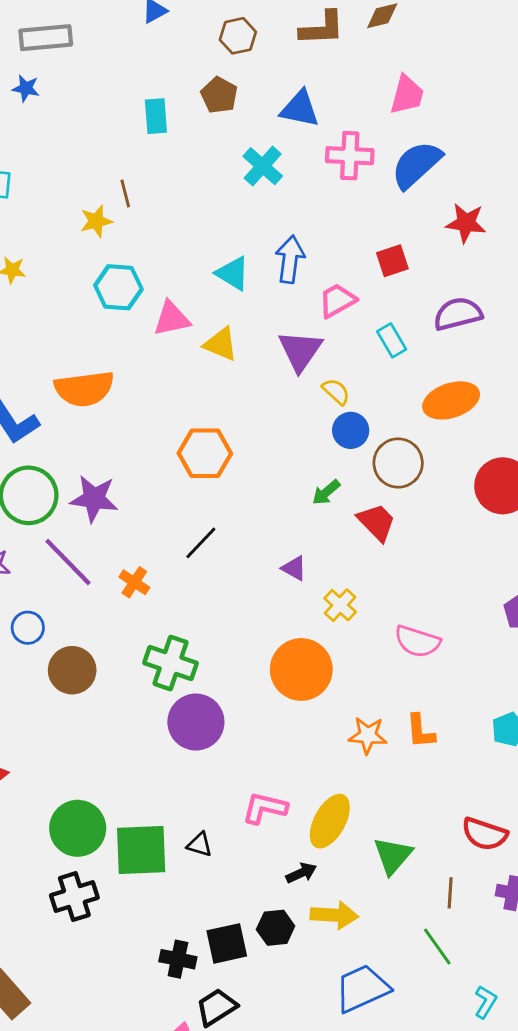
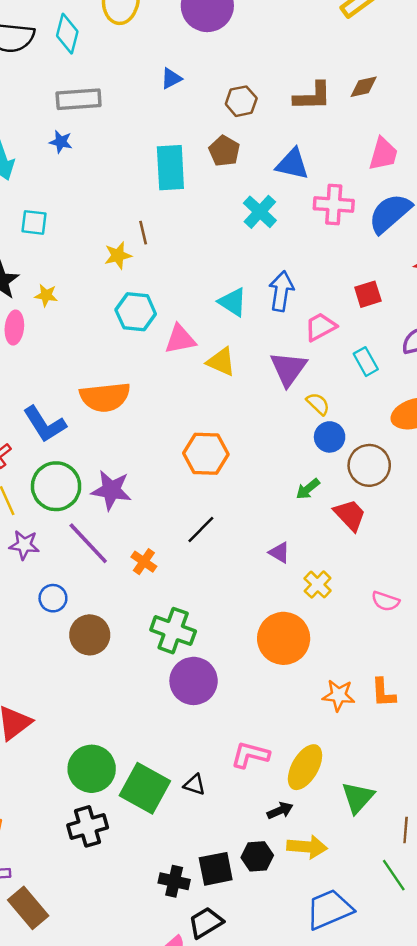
cyan rectangle: (156, 116) -> (170, 168), size x1.5
pink semicircle: (417, 641) -> (385, 601), moved, size x0.7
green square: (141, 850) -> (145, 788), turned 30

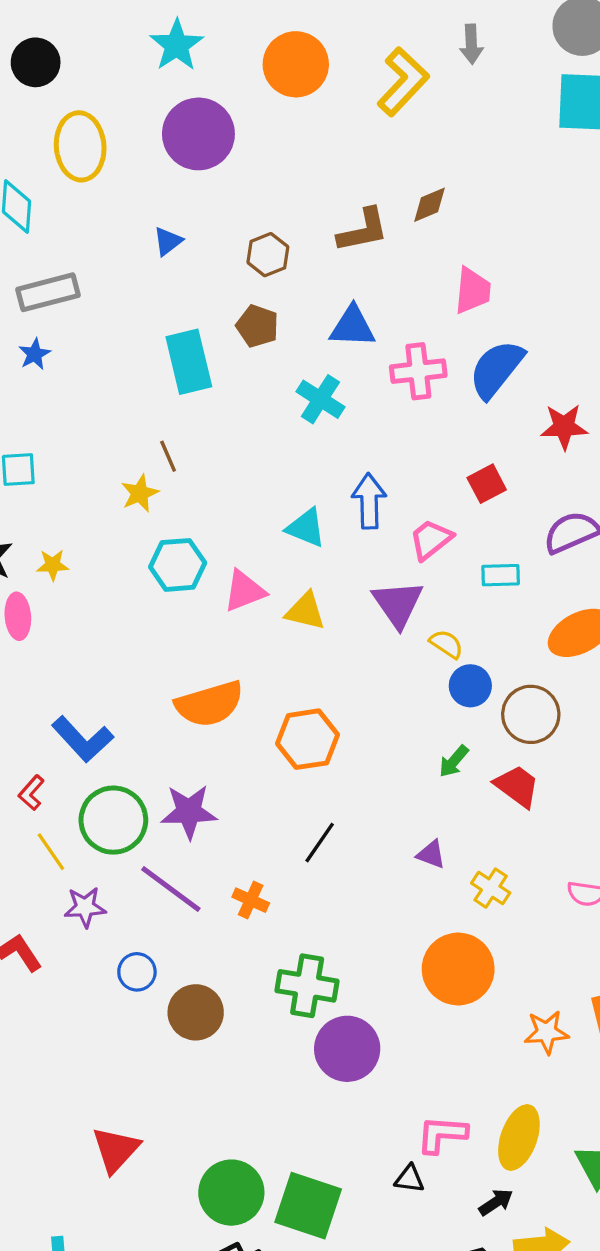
blue star: (61, 142) -> (35, 354), turned -30
cyan rectangle: (366, 362) -> (501, 575), turned -52
orange semicircle: (105, 397) -> (209, 704), moved
black triangle: (194, 785) -> (409, 1179), moved

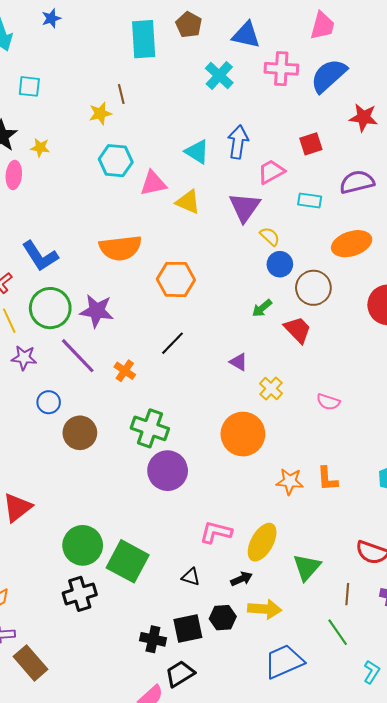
black triangle: (409, 1179) -> (191, 577), moved

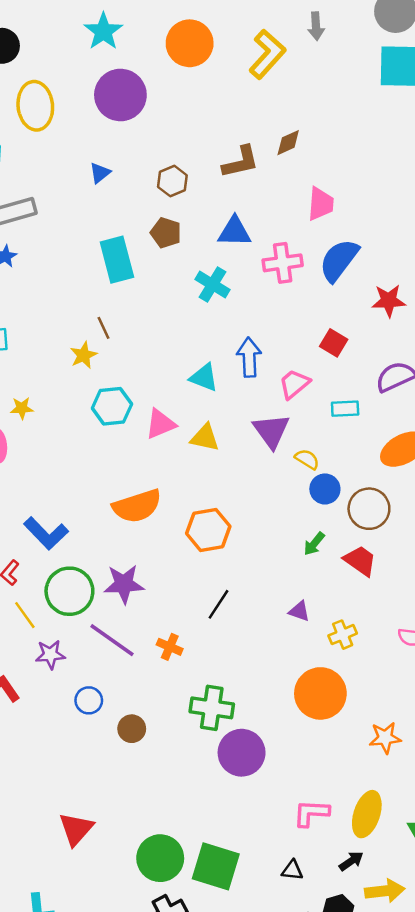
red square: (311, 144) -> (334, 343), turned -30
yellow cross: (271, 388) -> (343, 635), turned 35
brown circle: (80, 433) -> (132, 729), size x0.7

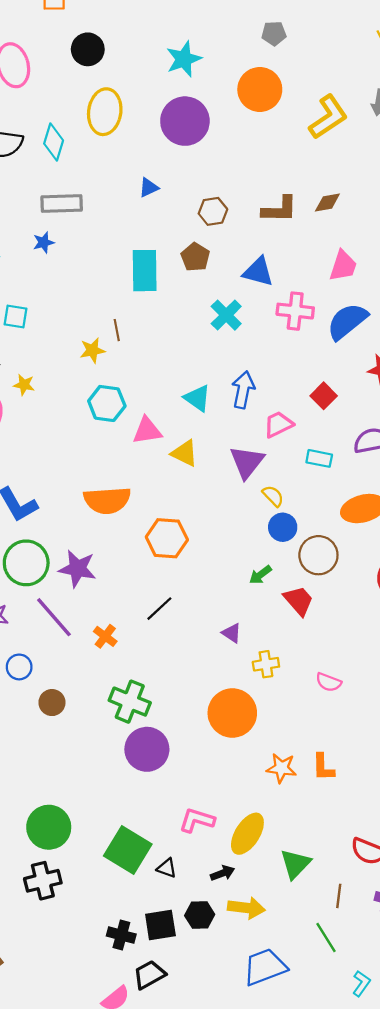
green square: (216, 866) -> (128, 850), moved

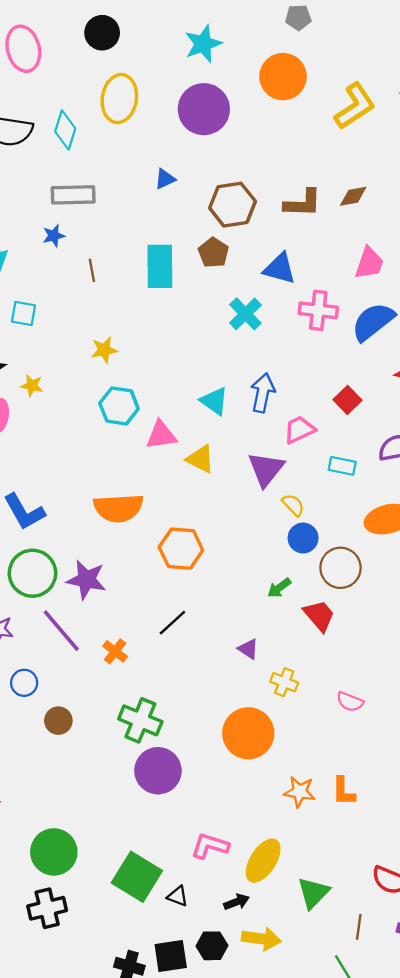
brown hexagon: (213, 211) -> (232, 205), size x1.5
brown line: (117, 330) -> (92, 270), moved
yellow cross: (266, 664) -> (284, 682), turned 30

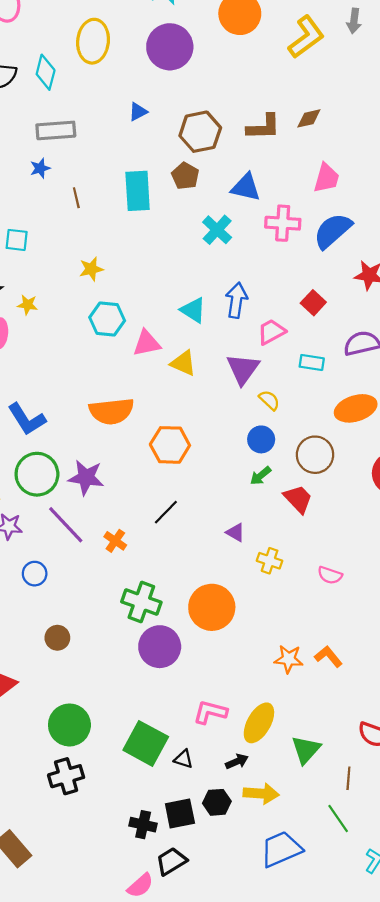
blue circle: (303, 538) -> (261, 439), moved
brown circle: (58, 721) -> (57, 638), moved
orange circle: (248, 733) -> (212, 607), moved
orange L-shape: (344, 791) -> (328, 656), turned 144

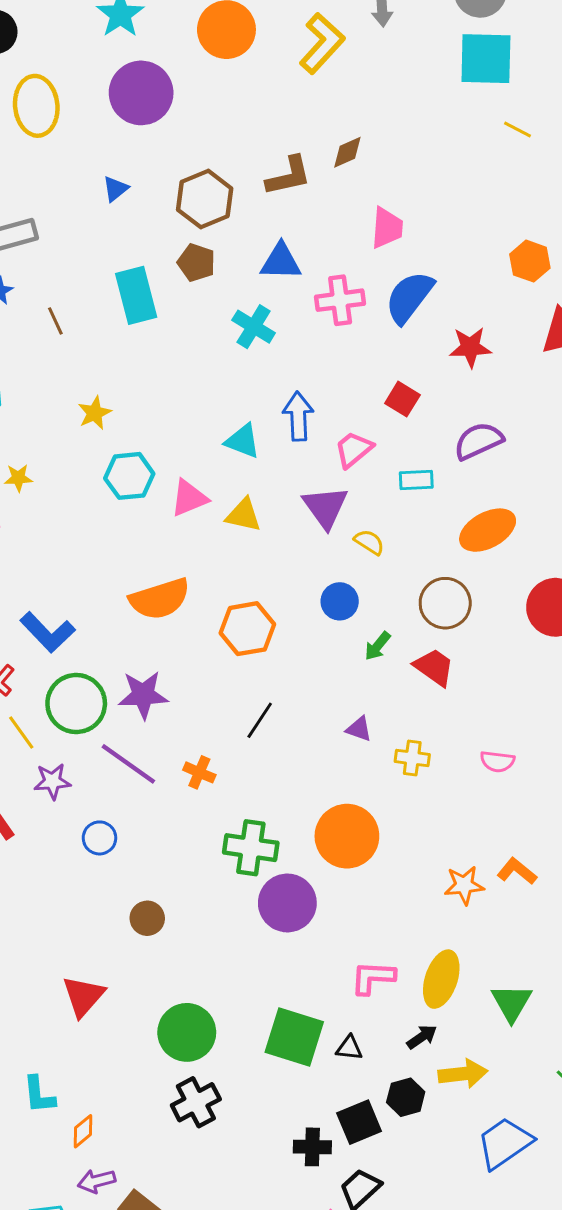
blue circle: (261, 439) -> (340, 601), moved

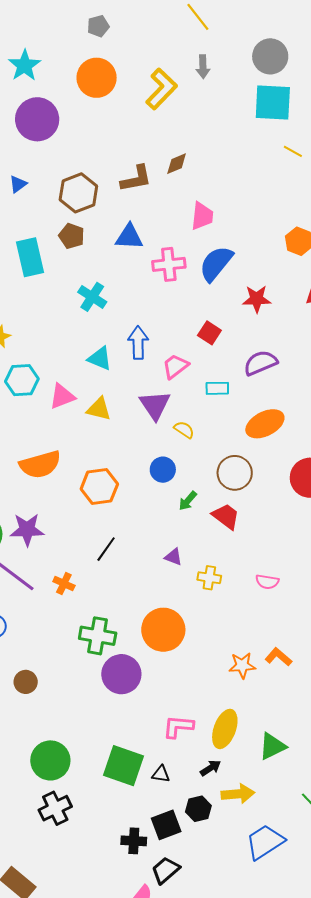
cyan cross: (254, 327) -> (92, 297), moved
green triangle: (512, 1003) -> (272, 746), turned 32

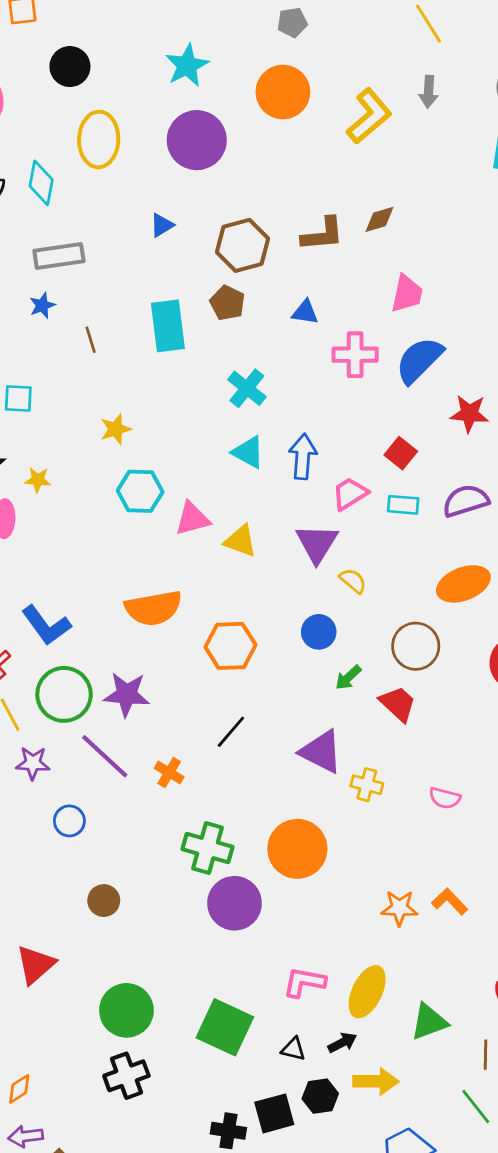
blue triangle: (129, 237) -> (305, 312), size x0.7
cyan triangle: (100, 358) -> (248, 452), moved
cyan rectangle: (217, 388) -> (403, 505), moved
purple triangle: (173, 557) -> (321, 752), size x1.8
black triangle: (161, 774) -> (293, 1049), moved

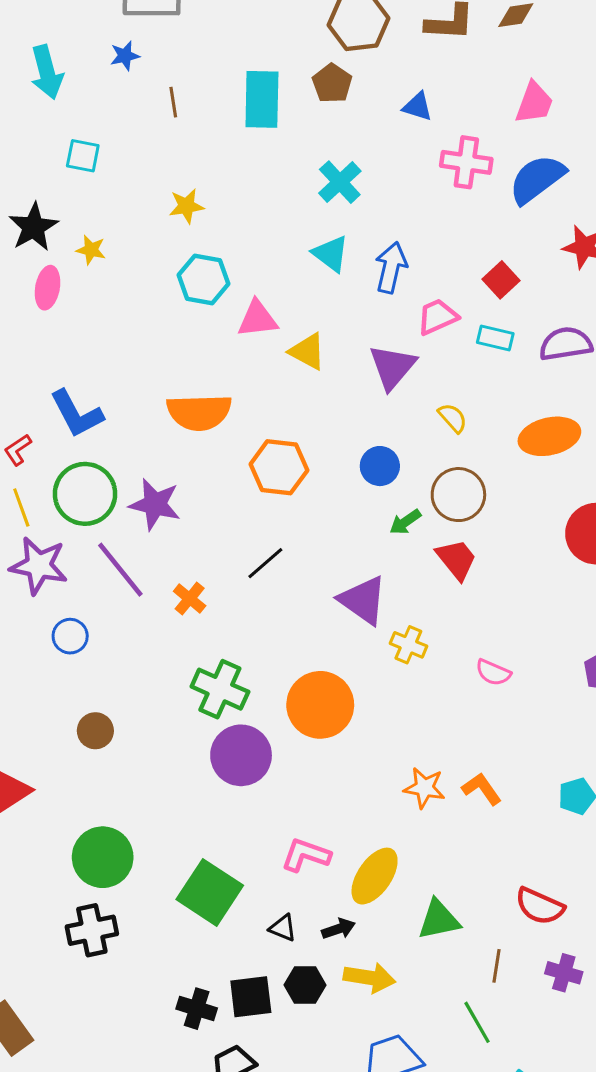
yellow semicircle: (353, 581) -> (453, 418), moved
brown circle: (416, 646) -> (458, 495), moved
purple star: (33, 763) -> (39, 566), size x1.5

